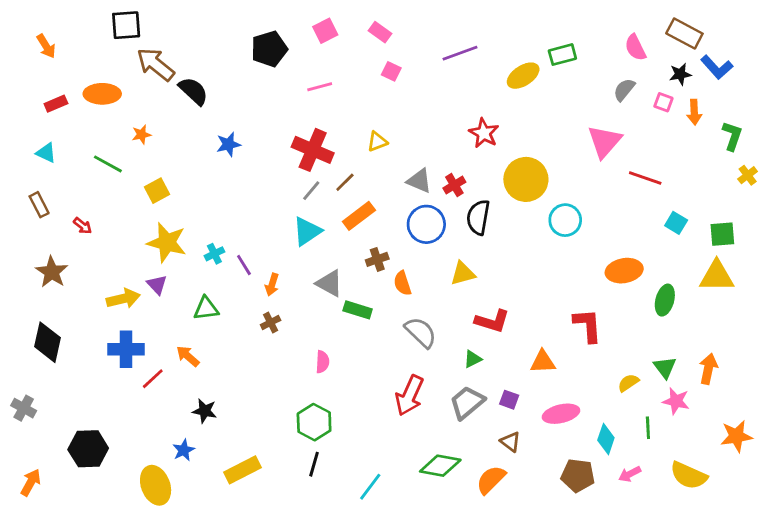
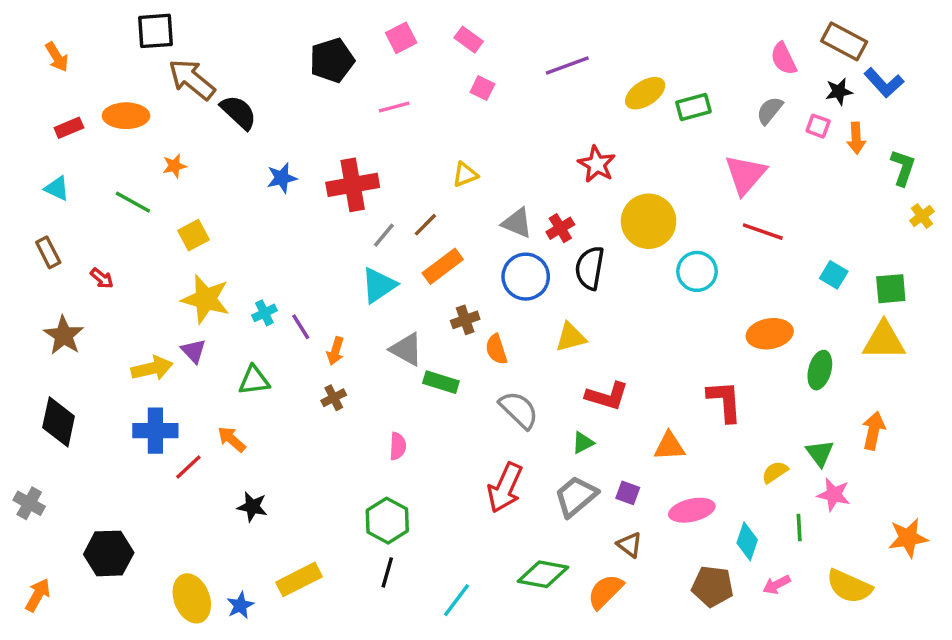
green rectangle: (562, 55) -> (694, 107), moved
red cross: (313, 150) -> (353, 185), moved, turned -33
red line: (645, 178) -> (763, 232), moved
orange arrow: (708, 369) -> (873, 431), moved
blue star: (184, 450) -> (240, 605), moved

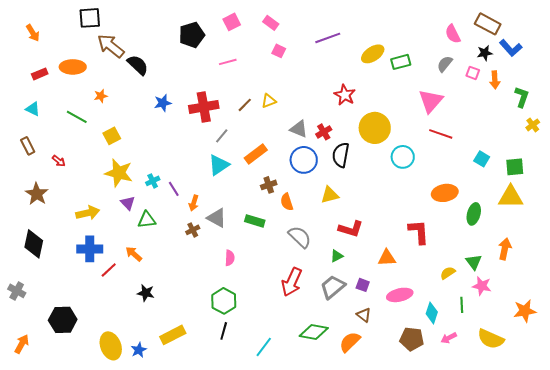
brown line: (425, 225) -> (245, 105), moved
gray triangle: (406, 349) -> (217, 218), moved
purple triangle: (194, 351) -> (128, 203), moved

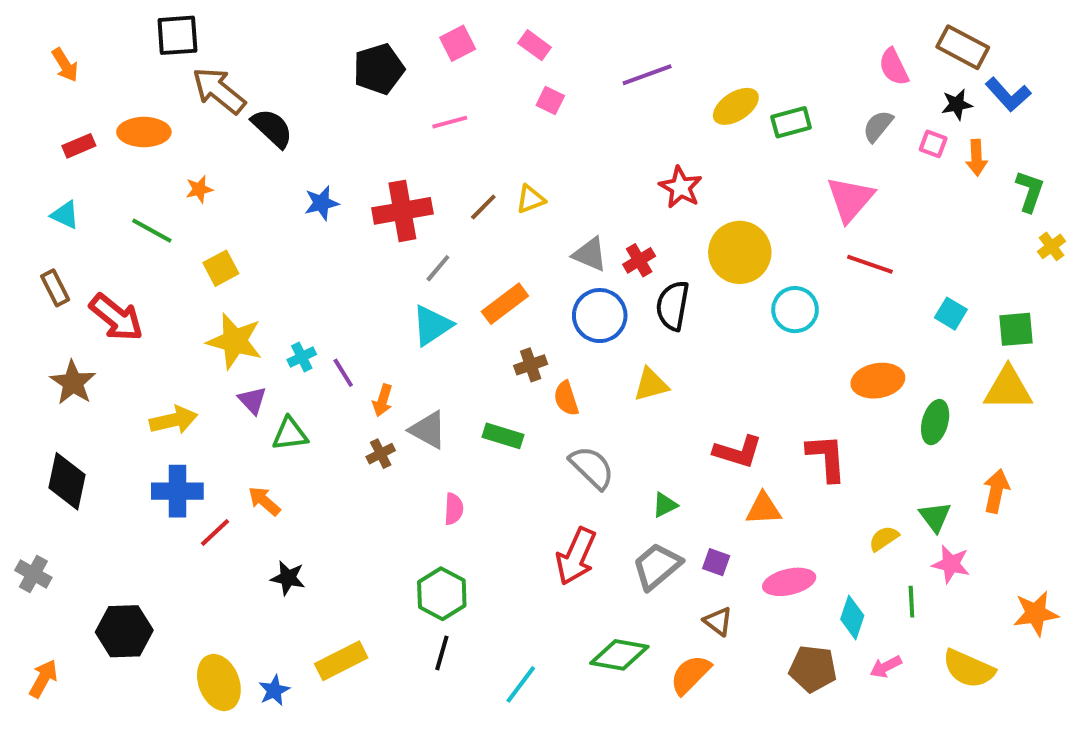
red arrow: (59, 161) -> (116, 317), size x2.0
red L-shape: (351, 229) -> (738, 452), moved

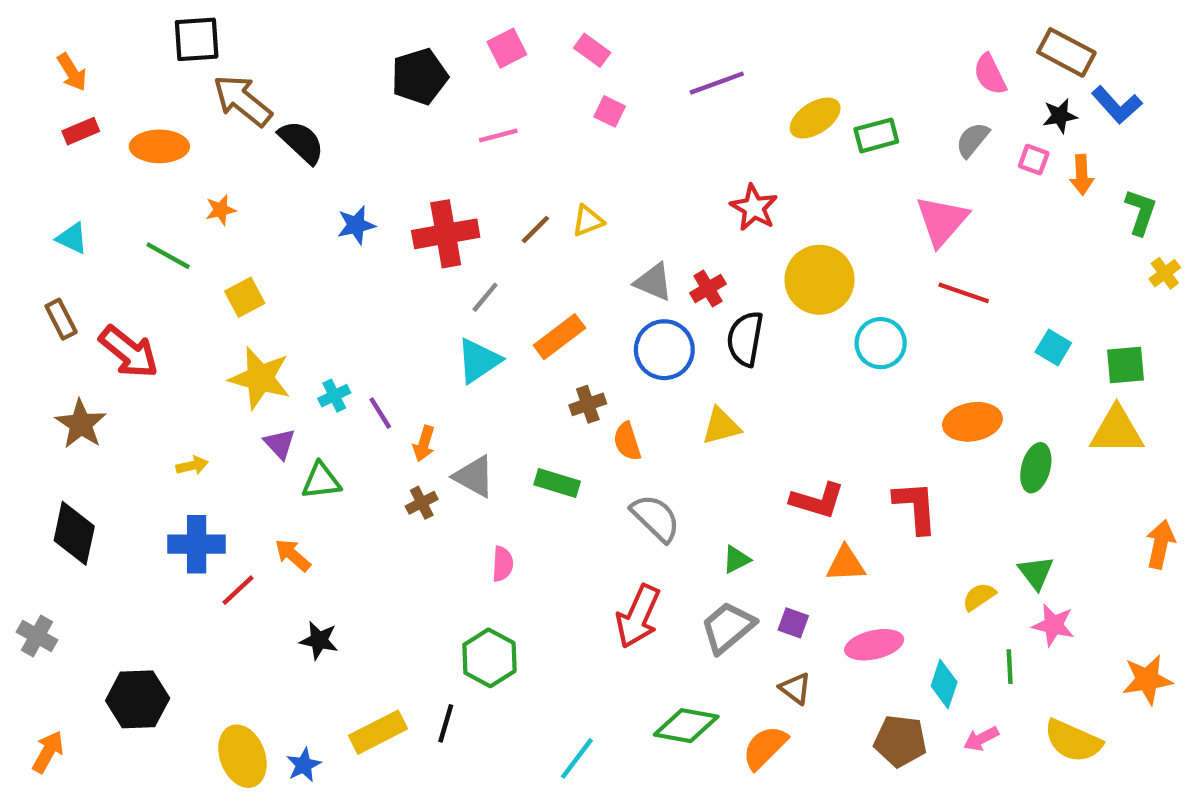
red rectangle: (79, 146) -> (81, 131), moved
yellow arrow: (174, 420) -> (192, 466), size x0.6
orange arrow: (996, 491) -> (1160, 544), moved
black line: (442, 653) -> (446, 723), moved

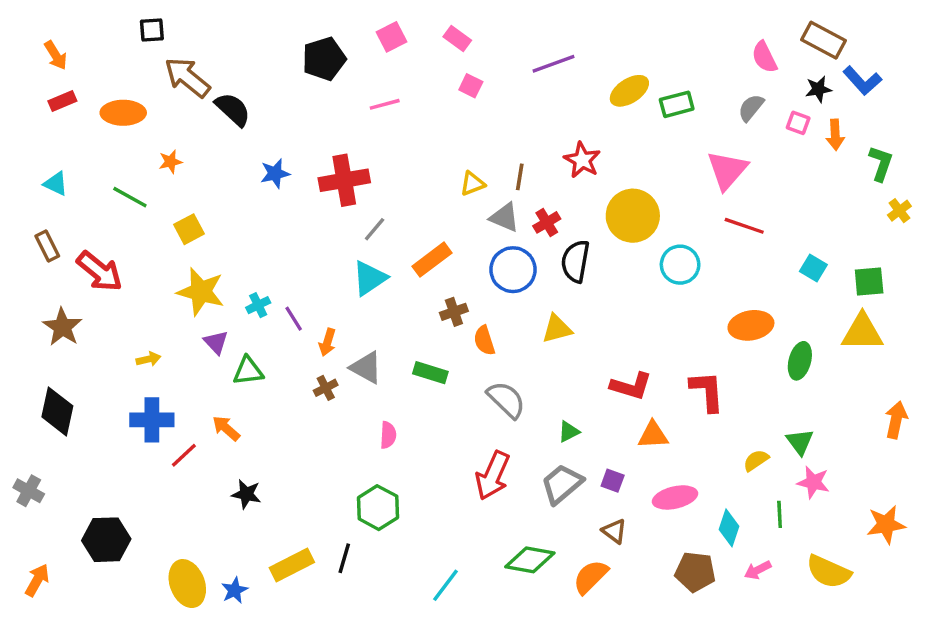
black square: (197, 39) -> (152, 30), size x0.7
yellow triangle: (588, 221) -> (472, 184), moved
brown line: (535, 229) -> (520, 177), moved, turned -36

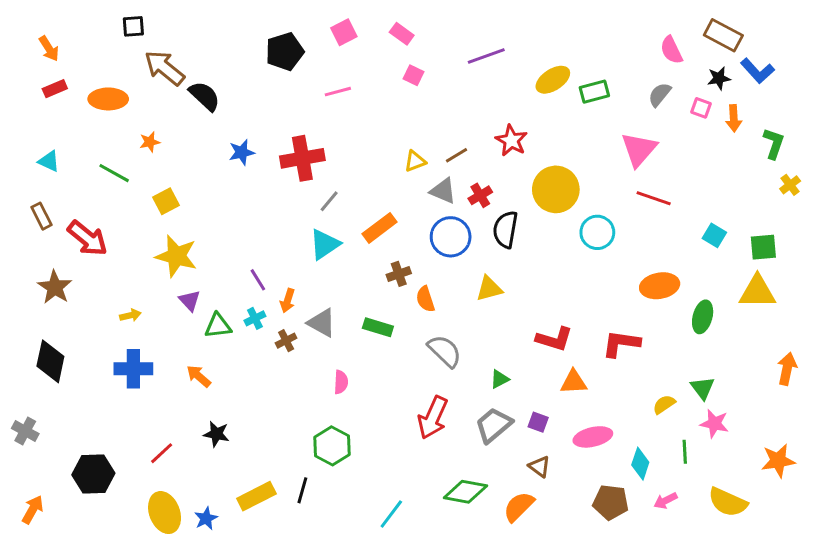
brown line: (520, 177) -> (457, 155), turned 50
cyan cross: (258, 305) -> (255, 318), moved
red L-shape: (707, 391) -> (621, 344), turned -78
red line: (184, 455) -> (162, 453), moved

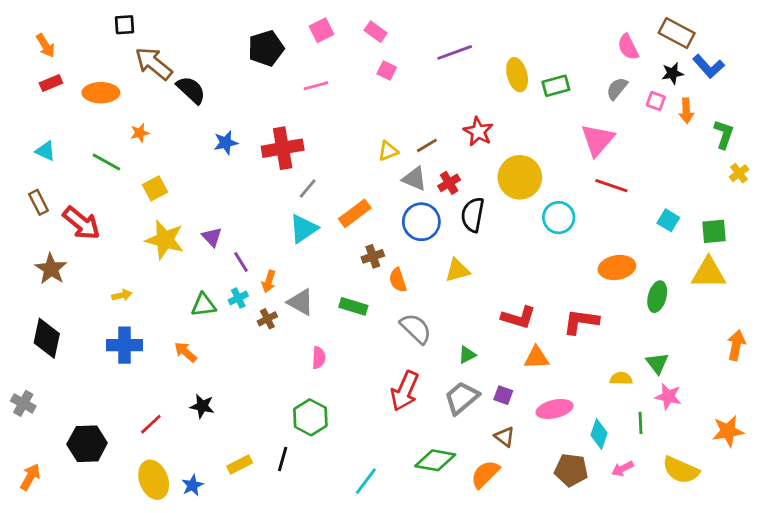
yellow ellipse: (553, 80) -> (517, 75), turned -72
purple triangle: (190, 301) -> (212, 237), moved
yellow semicircle: (664, 404) -> (621, 378), turned 35
yellow rectangle: (256, 496) -> (240, 464), size x0.7

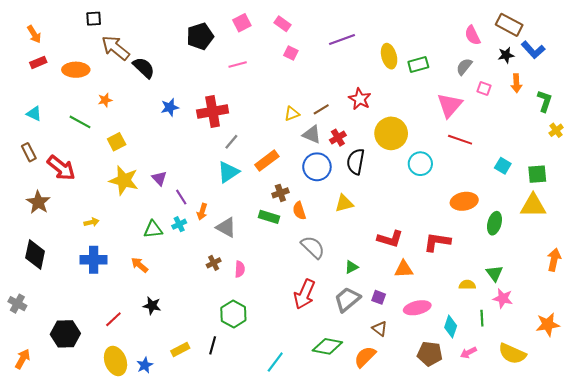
pink square: (656, 101) -> (484, 89), moved
green rectangle: (353, 306) -> (269, 217), moved
brown cross: (267, 319) -> (214, 263), moved

